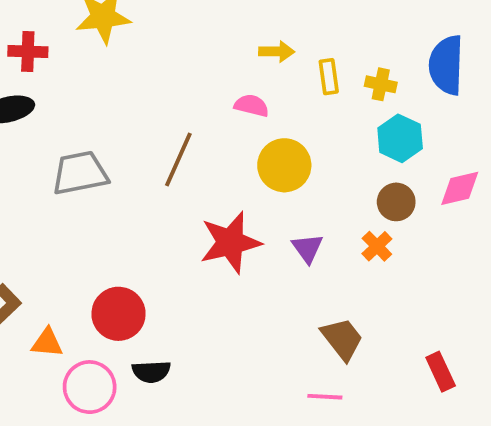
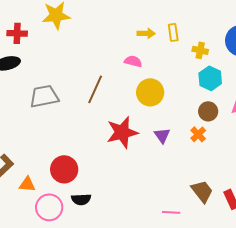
yellow rectangle: (329, 77) -> (173, 32), moved
brown trapezoid: (342, 339) -> (202, 191), moved

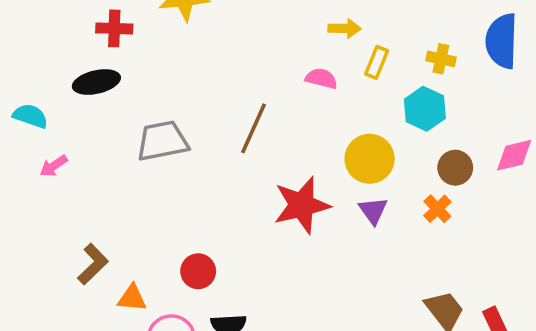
yellow rectangle: (173, 32) -> (377, 62), moved, turned 30
cyan hexagon: (210, 78) -> (425, 109), moved
yellow circle: (150, 92) -> (370, 159), moved
red circle: (64, 169) -> (198, 271), size x0.7

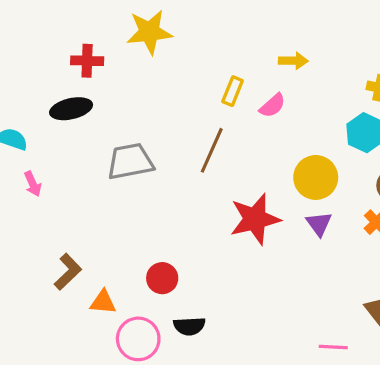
yellow rectangle: (377, 62) -> (233, 91), moved
pink semicircle: (321, 78) -> (273, 106), turned 124
pink arrow: (54, 166) -> (33, 184), turned -80

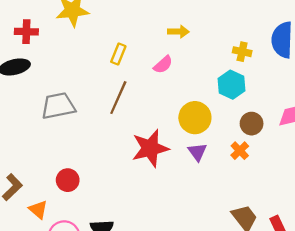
yellow rectangle: (233, 91) -> (118, 54), moved
red circle: (162, 278) -> (68, 180), moved
orange triangle: (103, 302) -> (38, 210), turned 36

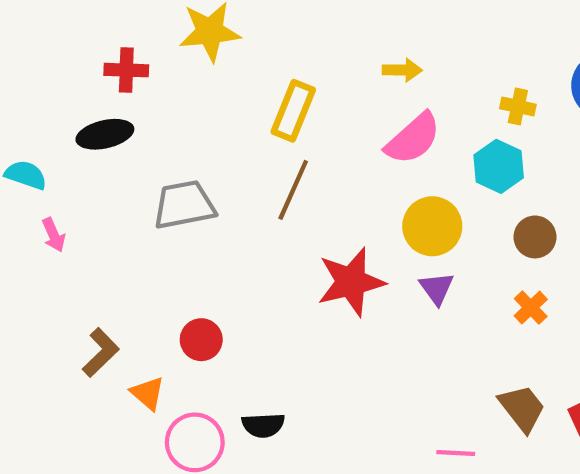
yellow rectangle: (118, 54) -> (293, 111), size x1.5
pink semicircle: (163, 65) -> (413, 139), moved, size x1.6
orange cross: (240, 151) -> (531, 308), moved

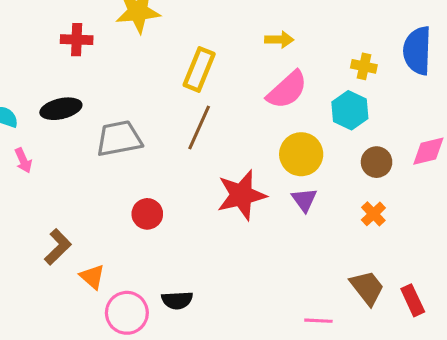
black ellipse: (105, 134) -> (61, 109), moved
red circle: (201, 340) -> (147, 214), moved

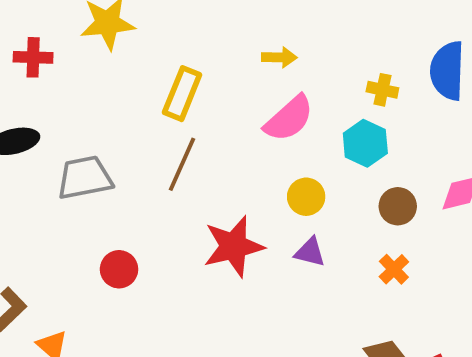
yellow circle: (301, 154) -> (306, 197), size x0.7
purple triangle: (304, 200) -> (310, 252), turned -40

